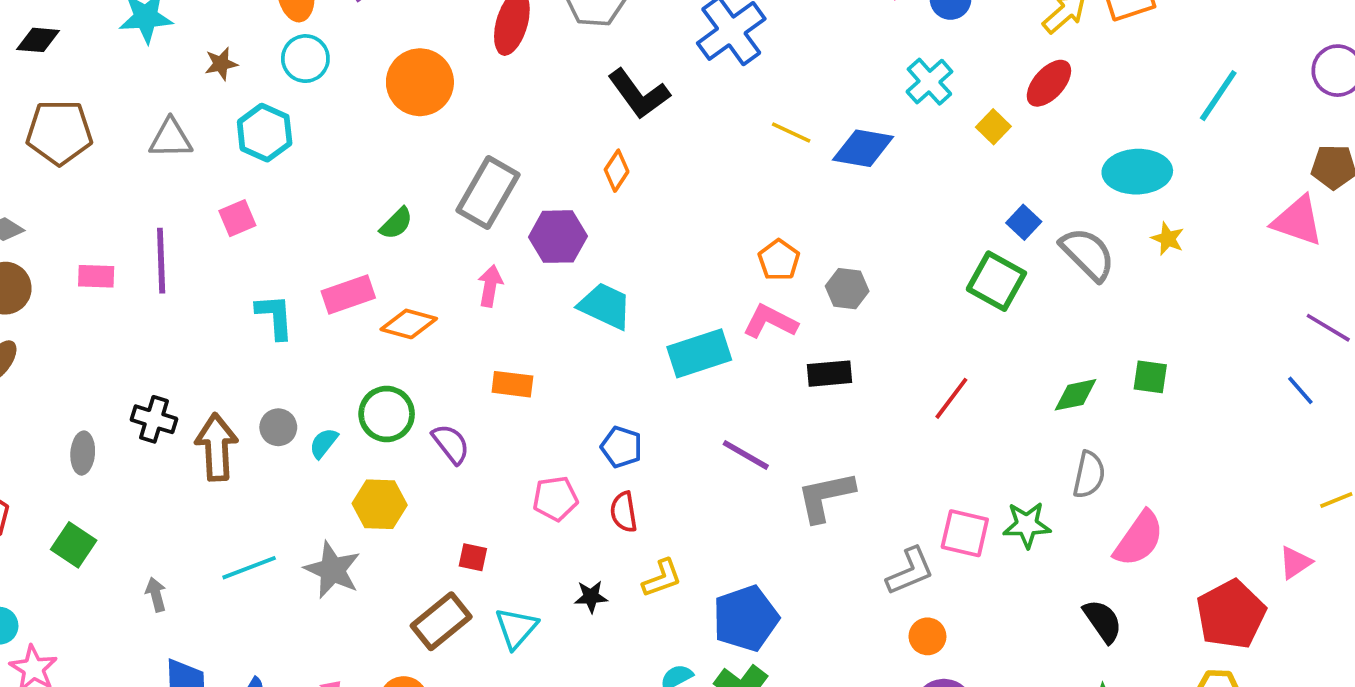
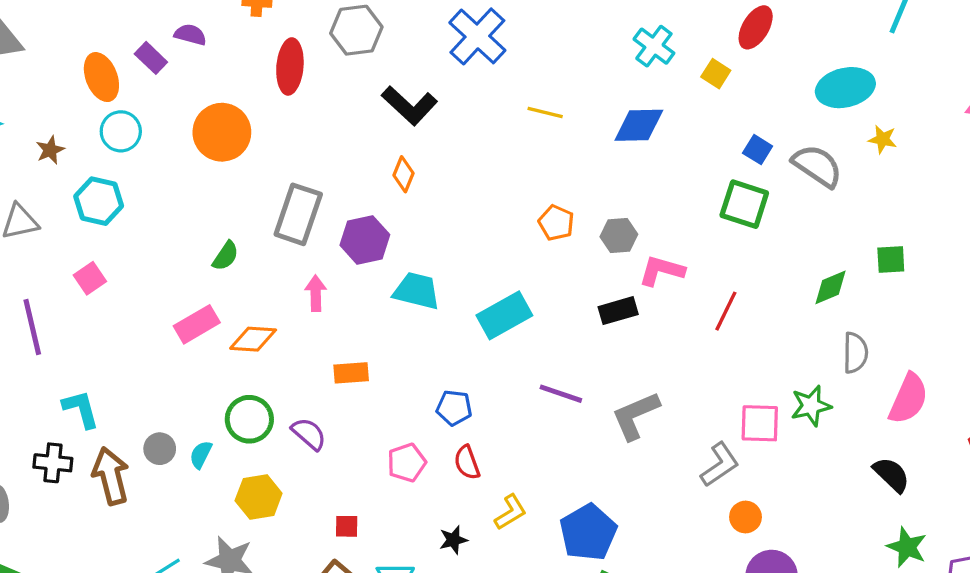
blue diamond: (863, 148) -> (639, 125), moved
cyan L-shape: (275, 317) -> (81, 409), moved
pink L-shape: (770, 322) -> (662, 271), moved

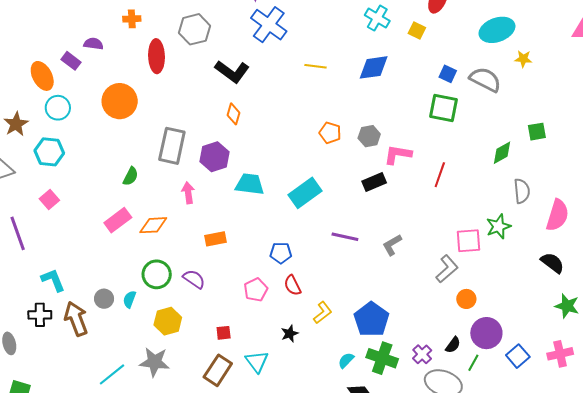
brown star: (50, 150) -> (16, 124), size x1.4
gray L-shape: (635, 416) -> (392, 245), size x0.7

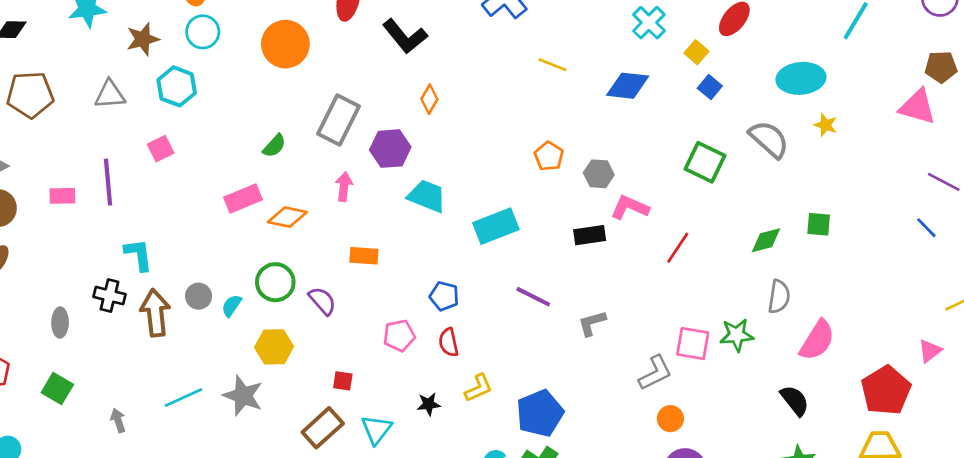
black L-shape: (232, 72) -> (405, 36), moved
blue square: (448, 74) -> (710, 87), moved

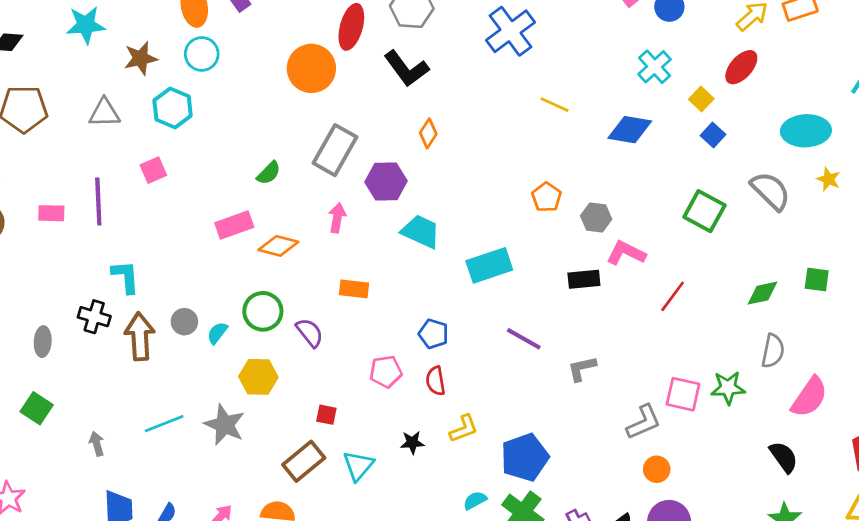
orange circle: (285, 44) -> (311, 68), moved

